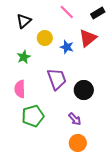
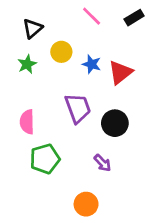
red triangle: (88, 38) -> (120, 72), moved
green star: (24, 57) -> (27, 64), moved
orange circle: (78, 143) -> (86, 204), moved

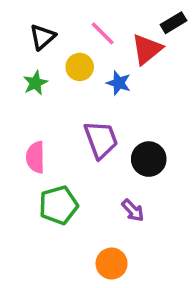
pink line: (92, 16) -> (103, 33), moved
red triangle: (120, 72) -> (147, 49), moved

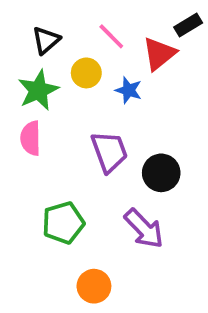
green star: (35, 83) -> (38, 90), size x1.5
pink semicircle: (35, 157) -> (31, 138), moved
purple arrow: (133, 210) -> (144, 229), size x1.6
orange circle: (112, 264) -> (94, 286), moved

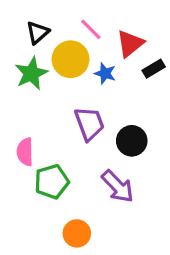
black rectangle: (188, 25) -> (154, 69), moved
yellow circle: (86, 73) -> (71, 59), size x1.5
pink semicircle: (31, 138) -> (25, 152), moved

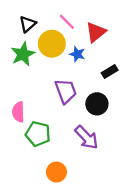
black rectangle: (154, 69) -> (110, 71), moved
green pentagon: (52, 182) -> (38, 134), turned 30

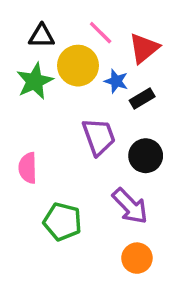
black triangle: (28, 24) -> (42, 36), turned 42
black rectangle: (110, 71) -> (142, 99), moved
green pentagon: (38, 134) -> (62, 222), moved
orange circle: (56, 172) -> (137, 258), moved

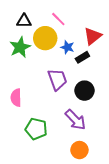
red triangle: (144, 48) -> (93, 36), moved

